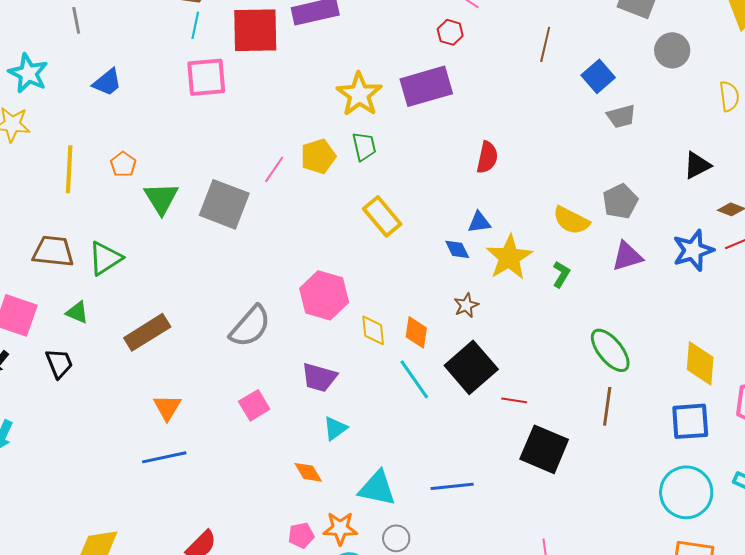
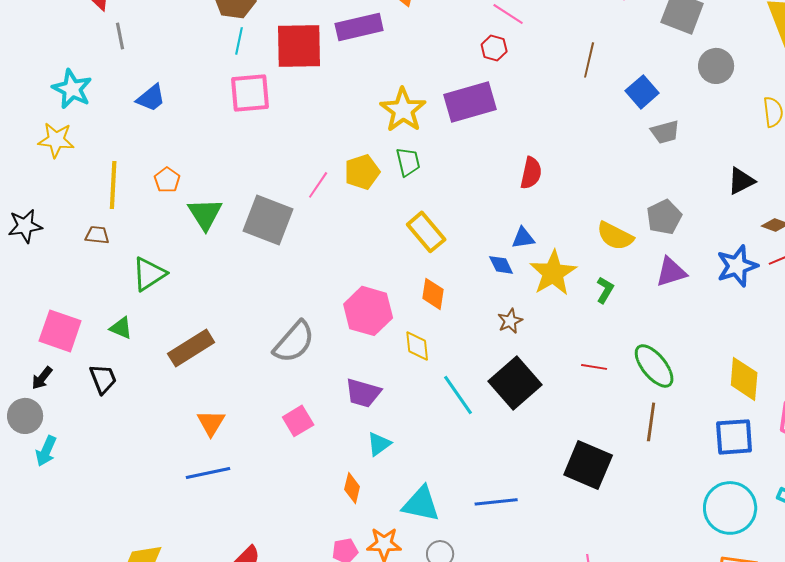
brown trapezoid: (53, 251) -> (97, 235), moved, size x0.6
orange diamond: (416, 332) -> (433, 294), moved
red line: (514, 400) -> (594, 367), moved
orange diamond: (308, 472) -> (352, 488), turned 44

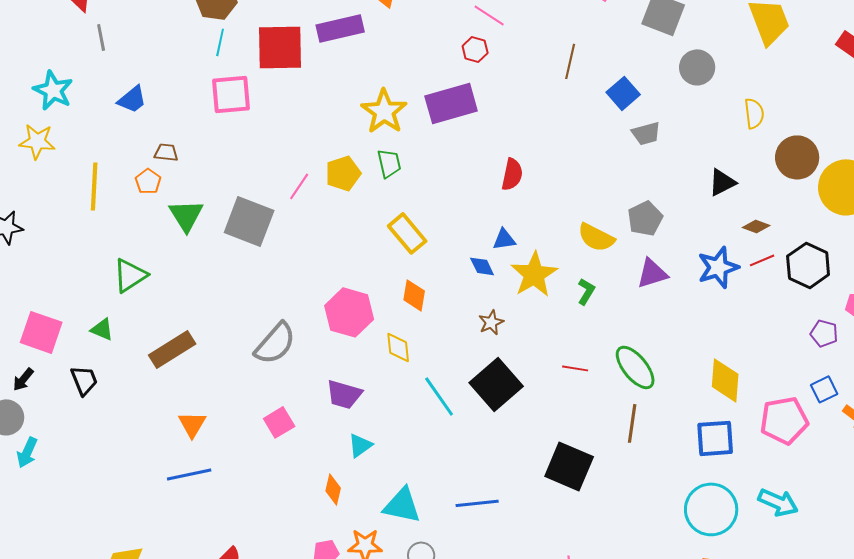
brown trapezoid: (97, 235) -> (166, 152), moved

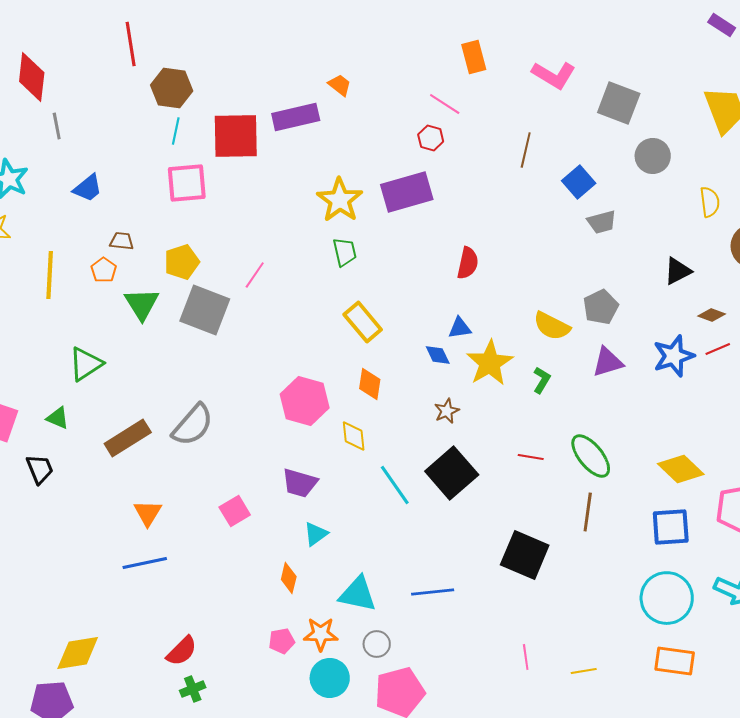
yellow pentagon: (343, 173) -> (182, 262), moved
gray semicircle: (275, 343) -> (193, 425), moved
yellow diamond: (725, 380) -> (681, 469), turned -51

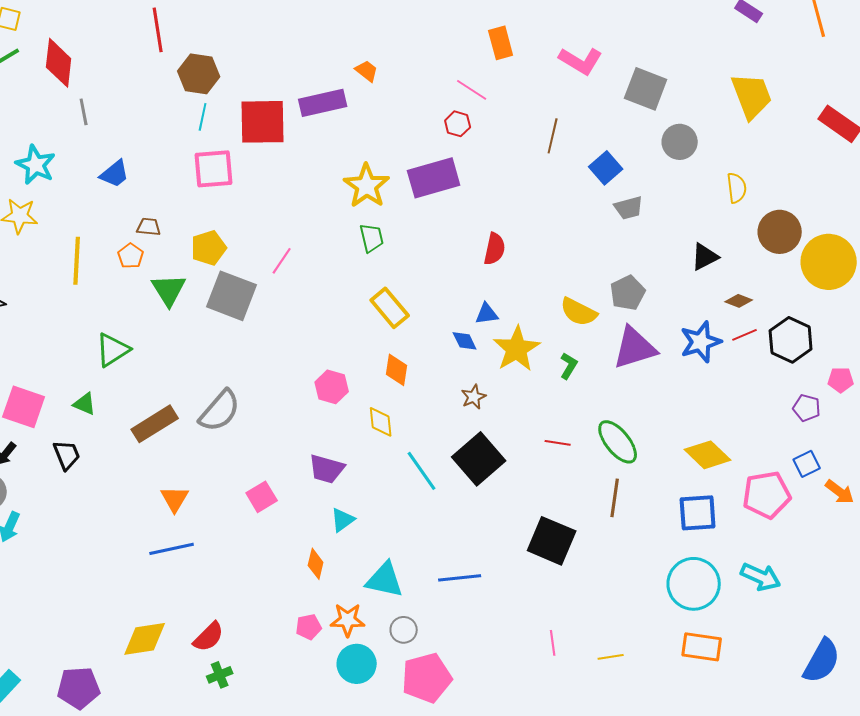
purple triangle: (608, 362) -> (635, 348), size x1.4
pink hexagon: (305, 401) -> (332, 387), size x0.7
yellow diamond: (78, 653) -> (145, 639), moved

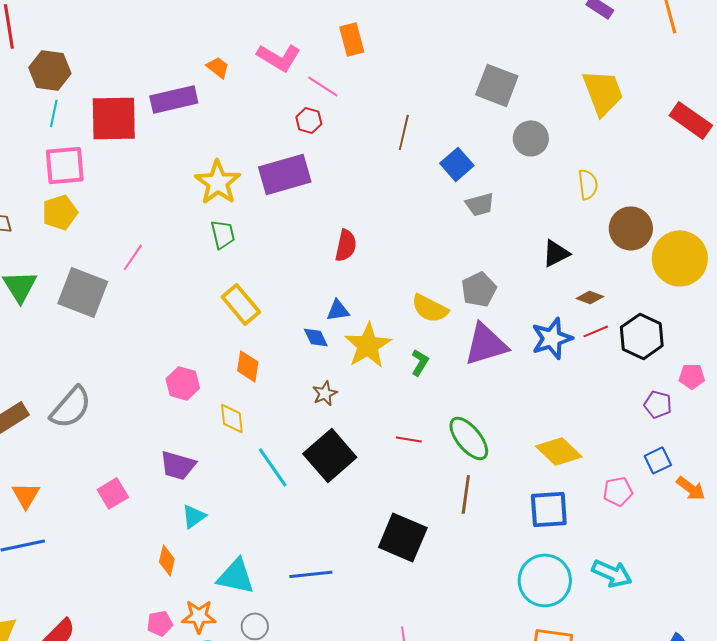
pink L-shape: (581, 61) -> (279, 57), moved
yellow pentagon: (209, 248) -> (60, 212), moved
pink pentagon: (767, 495) -> (618, 491), size x0.6

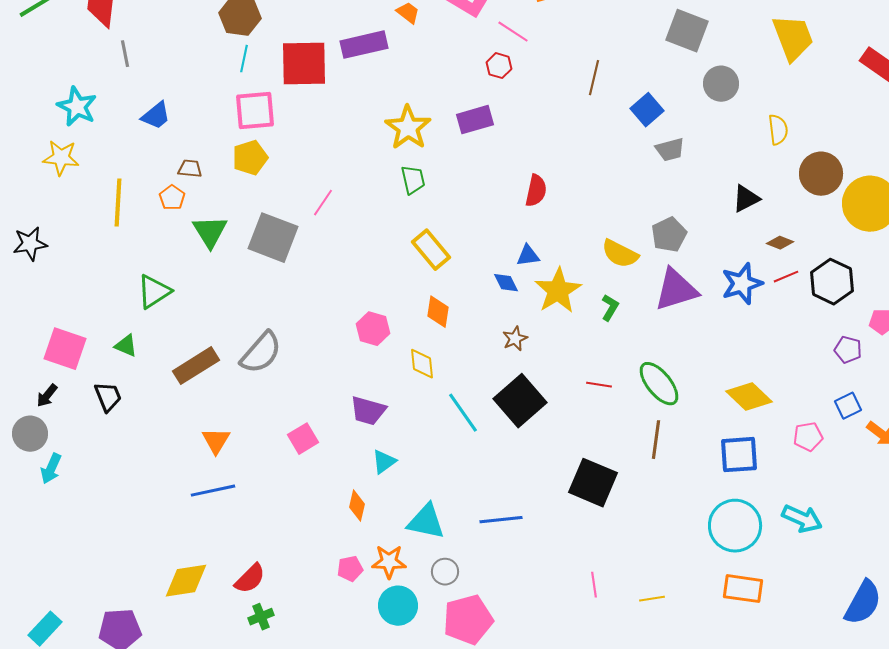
purple rectangle: (285, 174) -> (475, 120), size x0.7

